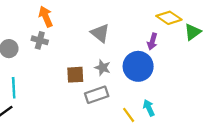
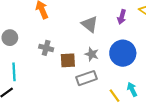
gray cross: (40, 40) -> (46, 48), moved
purple arrow: (152, 41) -> (122, 17), moved

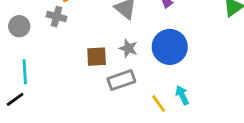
gray cross: (46, 48) -> (57, 17), moved

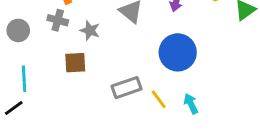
gray star: (128, 48) -> (90, 30), moved
brown square: (97, 57) -> (75, 63), moved
yellow line: (159, 104) -> (159, 99), moved

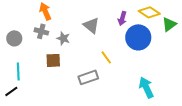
blue circle: (178, 52) -> (138, 37), moved
yellow line: (159, 99) -> (106, 57), moved
cyan arrow: (191, 104) -> (146, 87), moved, size x1.5

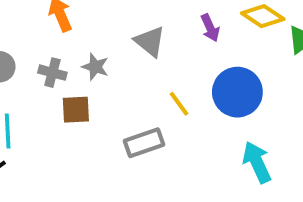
purple arrow: (122, 18) -> (210, 28), turned -40
gray cross: (41, 31) -> (52, 73), moved
blue circle: (138, 37) -> (237, 92), moved

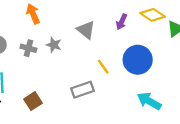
purple arrow: (210, 28) -> (122, 22), turned 49
brown square: (76, 110) -> (33, 101), moved, turned -30
cyan arrow: (257, 162) -> (149, 101), turned -35

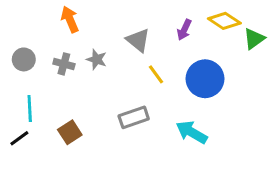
yellow line: (103, 67) -> (156, 74), moved
cyan arrow: (149, 101) -> (192, 132), moved

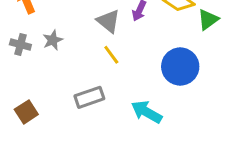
gray triangle: (138, 40) -> (108, 21), moved
gray star: (97, 59) -> (53, 40), turned 30
blue circle: (205, 79) -> (180, 67), moved

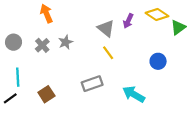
gray cross: (20, 45) -> (42, 45), turned 32
blue circle: (180, 67) -> (158, 61), size x0.6

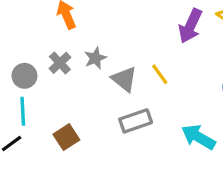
purple arrow: (128, 21) -> (190, 26), size x1.5
gray triangle: (106, 28) -> (124, 79), moved
gray circle: (13, 42) -> (24, 76), moved

